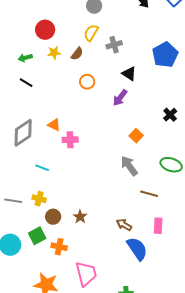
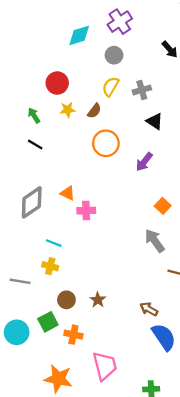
gray cross: (114, 45) -> (142, 90), moved
green arrow: (25, 58) -> (34, 115), turned 72
black triangle: (129, 74) -> (155, 121), moved
orange circle: (87, 82) -> (106, 143), size x1.5
yellow cross: (39, 199) -> (50, 266), moved

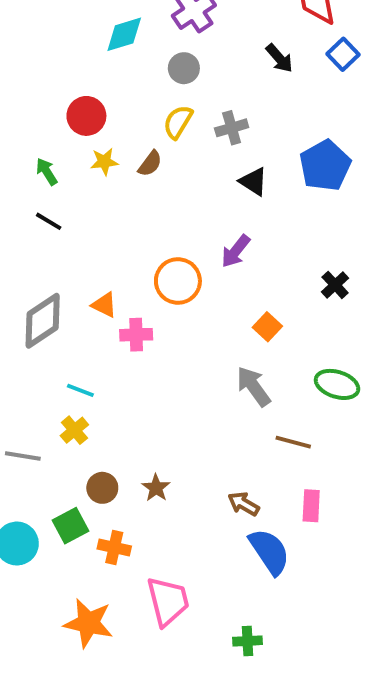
orange circle: (106, 143) -> (178, 281), moved
yellow cross: (50, 266) -> (74, 430), turned 35

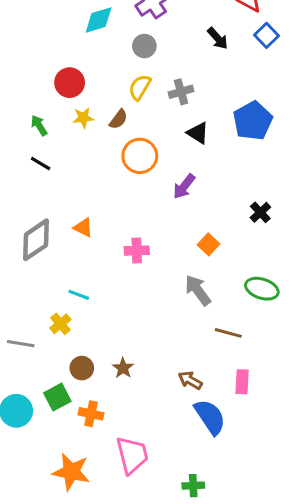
orange circle: (178, 281) -> (140, 156), moved
pink cross: (136, 335) -> (137, 251), moved
cyan line: (80, 390) -> (79, 295), moved

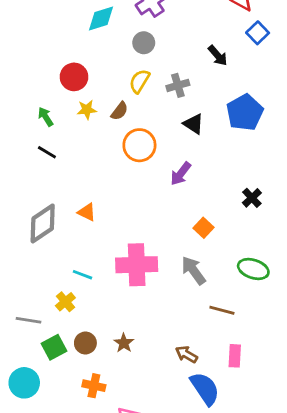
black arrow: (218, 38) -> (218, 56), moved
pink cross: (137, 251) -> (137, 265), moved, size x1.8
green square: (57, 397) -> (54, 347), moved

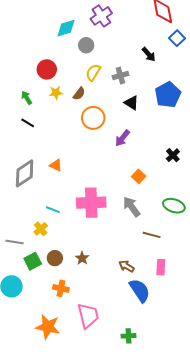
gray circle: (144, 43) -> (86, 45), moved

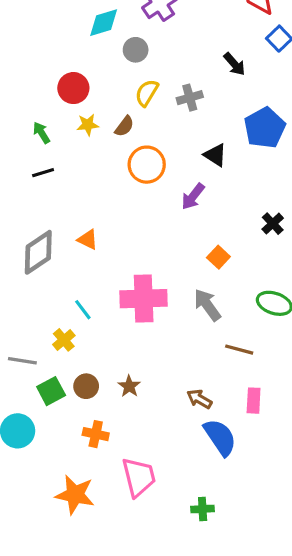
black triangle: (132, 103) -> (215, 155), moved
black line: (28, 123) -> (43, 173), turned -48
cyan line: (53, 210) -> (83, 310), turned 32

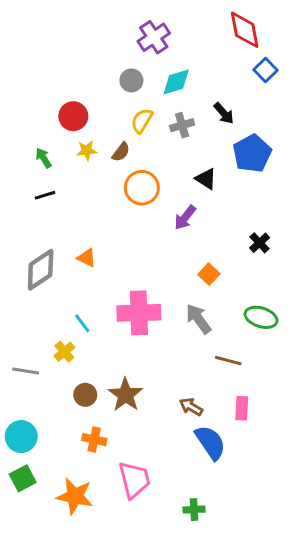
cyan diamond: (104, 23) -> (176, 82), moved
black arrow: (234, 64) -> (224, 113), moved
brown star: (129, 386) -> (125, 395), size x1.6
green square: (51, 391) -> (23, 478), moved

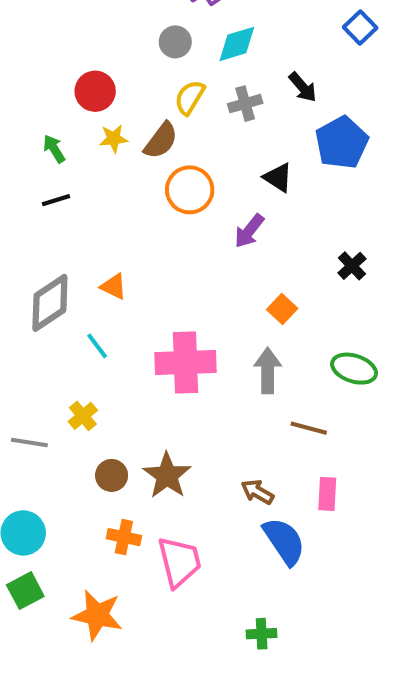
brown semicircle: (121, 152) -> (161, 141), size x1.4
gray arrow: (198, 319) -> (268, 371), turned 36
cyan line: (82, 323) -> (97, 346), moved
pink trapezoid: (134, 480) -> (179, 562), moved

